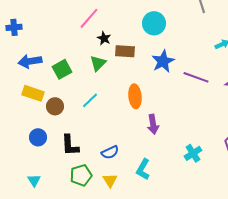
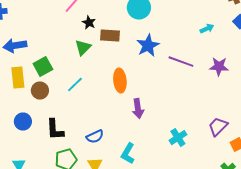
green square: (62, 69) -> (43, 67), moved
yellow rectangle: (33, 93) -> (18, 78), turned 65

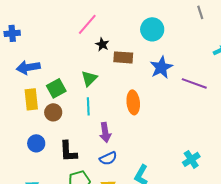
green triangle: (83, 48) -> (89, 78), moved
cyan line: (75, 85) -> (88, 106), turned -48
purple arrow: (138, 109) -> (105, 132), moved

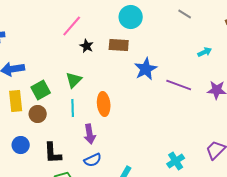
gray line: (200, 12) -> (185, 14), turned -40
cyan circle: (152, 29) -> (131, 17), moved
brown rectangle: (123, 57) -> (119, 45), moved
orange ellipse: (133, 102) -> (104, 104), moved

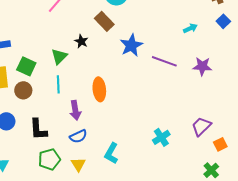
brown rectangle: (119, 45) -> (104, 21), turned 42
black star: (87, 46) -> (81, 41), moved
green square: (41, 90) -> (26, 66), turned -36
orange ellipse: (104, 104) -> (99, 89), moved

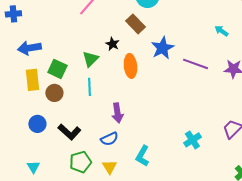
cyan arrow: (190, 28) -> (221, 31), turned -120
orange ellipse: (99, 89) -> (130, 66), moved
purple arrow: (75, 110) -> (117, 113), moved
black L-shape: (38, 129) -> (69, 132), turned -45

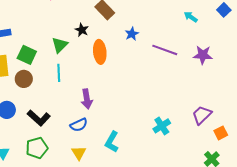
blue star: (162, 48) -> (132, 34), size x0.6
green pentagon: (80, 162) -> (37, 148), moved

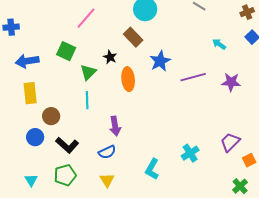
blue star: (132, 34) -> (160, 61), size x1.5
purple line: (165, 50) -> (193, 77), turned -35
green square: (27, 55) -> (66, 51), moved
brown circle: (24, 79) -> (51, 116), moved
cyan L-shape: (112, 142) -> (152, 169), moved

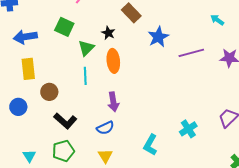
orange ellipse: (128, 79) -> (113, 61), moved
blue circle: (35, 137) -> (18, 107), moved

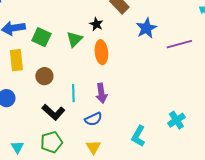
green square: (64, 27) -> (41, 37), moved
cyan line: (85, 76) -> (73, 93), moved
brown circle: (49, 92) -> (44, 76), moved

